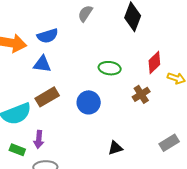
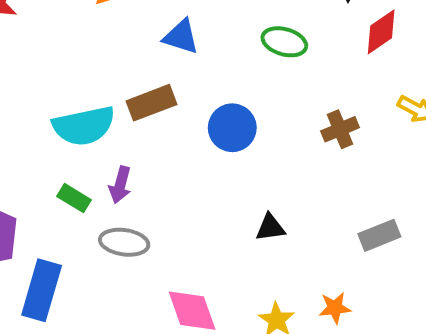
red diamond: (154, 62) -> (381, 32), moved
blue triangle: (42, 64) -> (181, 37), moved
green ellipse: (110, 68) -> (284, 42), moved

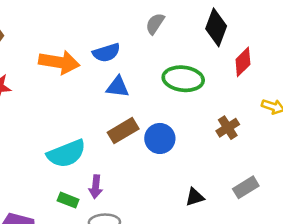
green ellipse: (284, 42) -> (183, 79), size x1.4
brown rectangle: (152, 103) -> (123, 131), moved
gray rectangle: (379, 235) -> (246, 187), moved

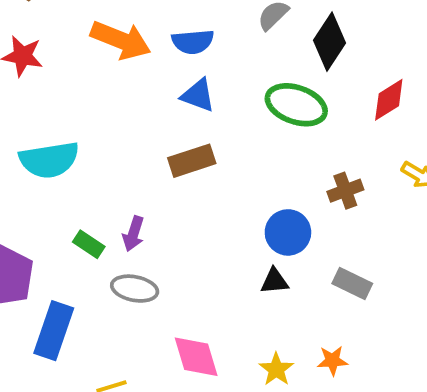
black diamond: (216, 27) -> (330, 42), moved
blue circle: (160, 138) -> (288, 232), moved
cyan semicircle: (66, 154) -> (49, 160), moved
gray rectangle: (246, 187) -> (352, 284), turned 45

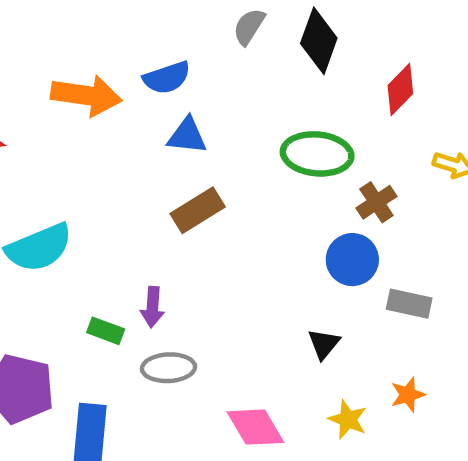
green ellipse: (296, 105) -> (317, 154), moved
blue circle: (288, 232) -> (352, 260), moved
black triangle: (274, 281) -> (324, 344), moved, turned -32

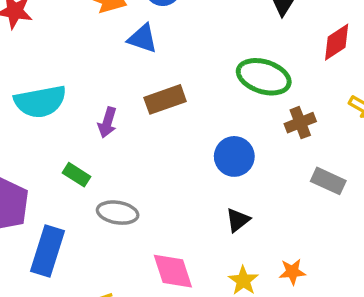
blue triangle: (187, 136) -> (143, 38), moved
blue circle: (352, 260) -> (234, 156), moved
gray rectangle: (409, 304) -> (328, 181), moved
purple arrow: (152, 307) -> (107, 122), moved

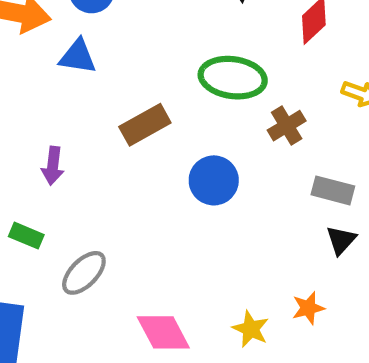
brown rectangle: (165, 99) -> (145, 125), moved
gray ellipse: (118, 213) -> (84, 273), turned -45
black triangle: (238, 220) -> (341, 240), moved

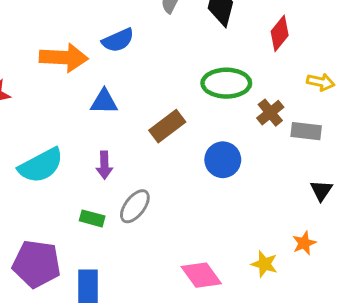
blue triangle: (78, 56) -> (104, 102), moved
gray rectangle: (333, 190) -> (306, 131), moved
gray ellipse: (84, 273) -> (135, 206), moved

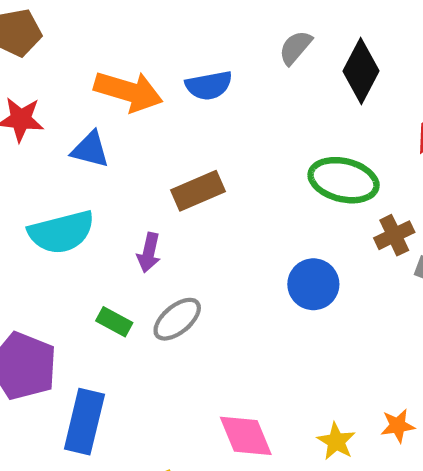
blue triangle: (104, 102) -> (90, 150), moved
brown rectangle: (167, 126) -> (198, 191), moved

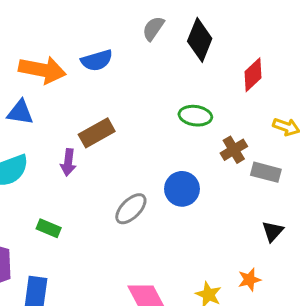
green ellipse: (344, 180) -> (195, 116), size x0.7
purple arrow: (149, 253) -> (68, 162), moved
gray ellipse: (177, 319) -> (131, 209), moved

